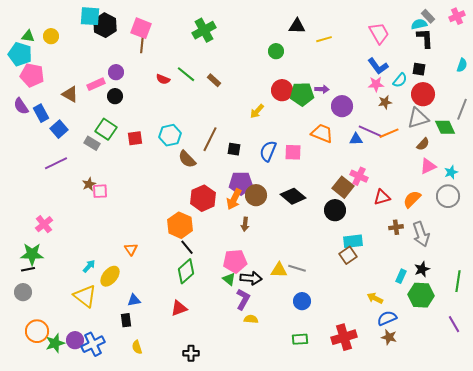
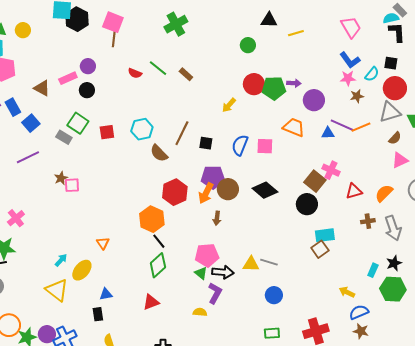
yellow semicircle: (251, 319) -> (200, 312), moved

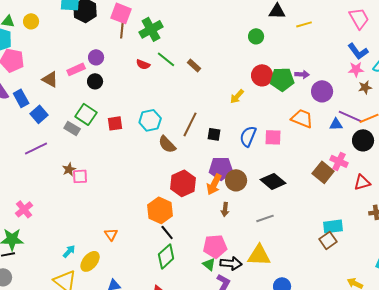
green cross: (176, 24) -> (151, 29), moved
black circle: (307, 204) -> (363, 140), moved
gray line: (269, 262) -> (265, 218), moved, turned -36
yellow triangle: (251, 264) -> (259, 255), size x1.4

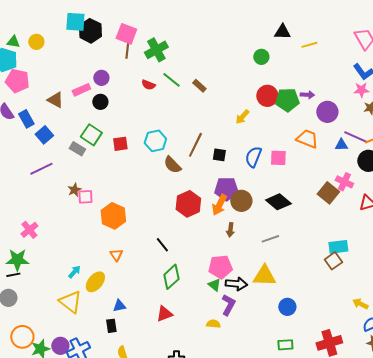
orange hexagon: (160, 210) -> (113, 216), moved
black line: (167, 232) -> (162, 245), moved

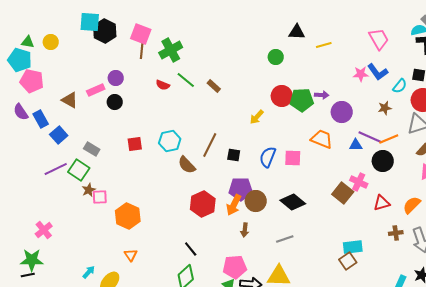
pink star: (361, 90) -> (361, 74), moved
green square: (91, 135) -> (79, 170), moved
black line: (162, 245) -> (191, 249), moved

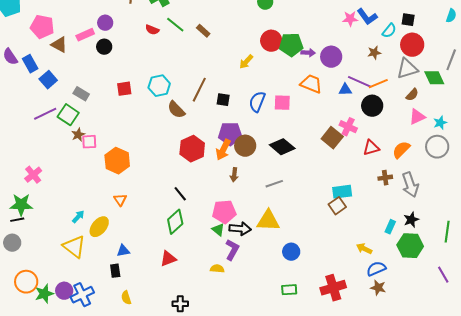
pink pentagon: (32, 81) -> (42, 27), moved
purple arrow: (322, 95) -> (308, 53), moved

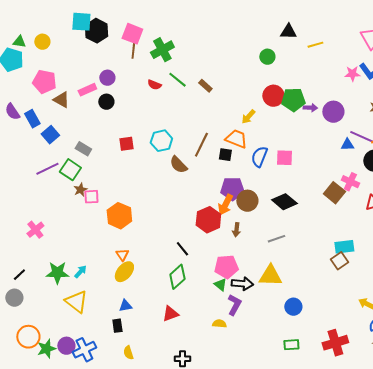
orange trapezoid: (311, 84) -> (236, 139), moved
red hexagon: (192, 149) -> (208, 220), moved
green star: (21, 205) -> (57, 273), moved
black line: (17, 220) -> (19, 275), turned -32
yellow ellipse: (99, 227) -> (124, 272), moved

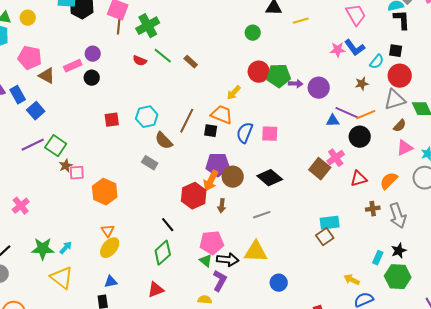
gray rectangle: (83, 149) -> (150, 163), moved
pink cross: (350, 182) -> (336, 158), turned 30

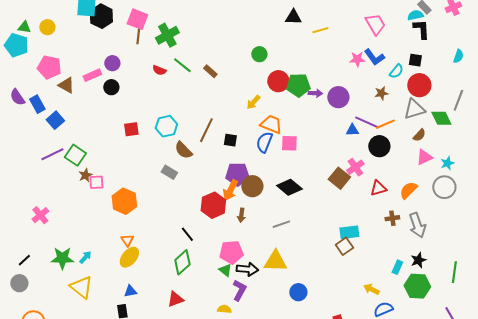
green circle: (253, 33) -> (259, 54), moved
orange trapezoid: (222, 115) -> (271, 124), moved

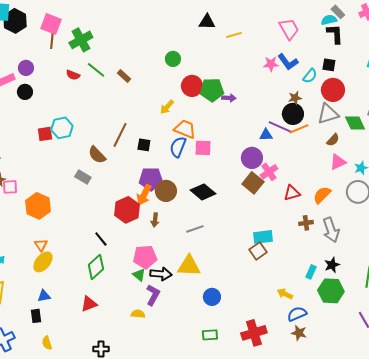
purple circle: (338, 97) -> (252, 158), moved
cyan hexagon: (166, 126) -> (62, 128), moved
black circle: (379, 146) -> (293, 114), moved

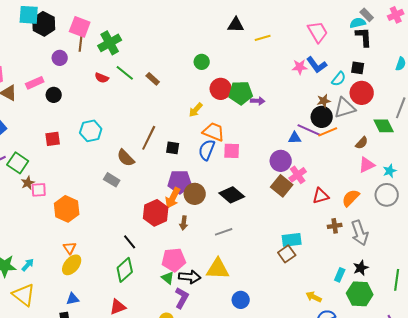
purple circle: (26, 68) -> (60, 58), moved
gray triangle: (328, 114) -> (345, 108), moved
red square: (45, 134) -> (53, 139), moved

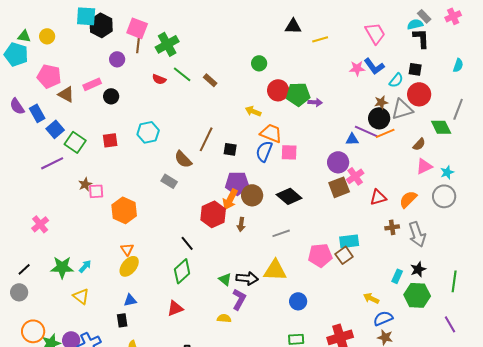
yellow arrow: (196, 110) -> (253, 111), turned 70
green square: (18, 163) -> (75, 142), moved
brown square: (282, 186) -> (339, 187), turned 30
pink pentagon: (174, 260) -> (320, 255), moved
yellow triangle: (24, 295) -> (81, 296), size x0.7

